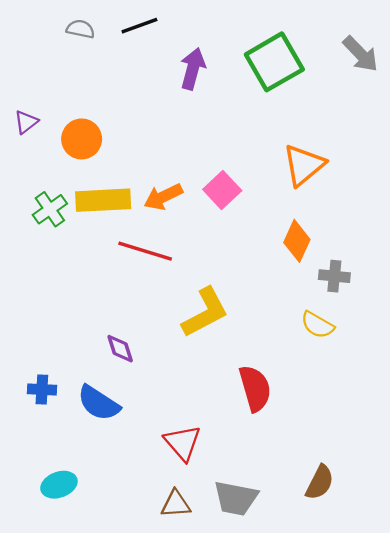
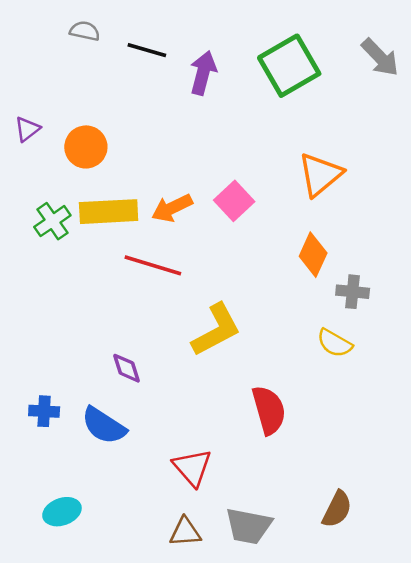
black line: (139, 26) -> (147, 50), moved, turned 36

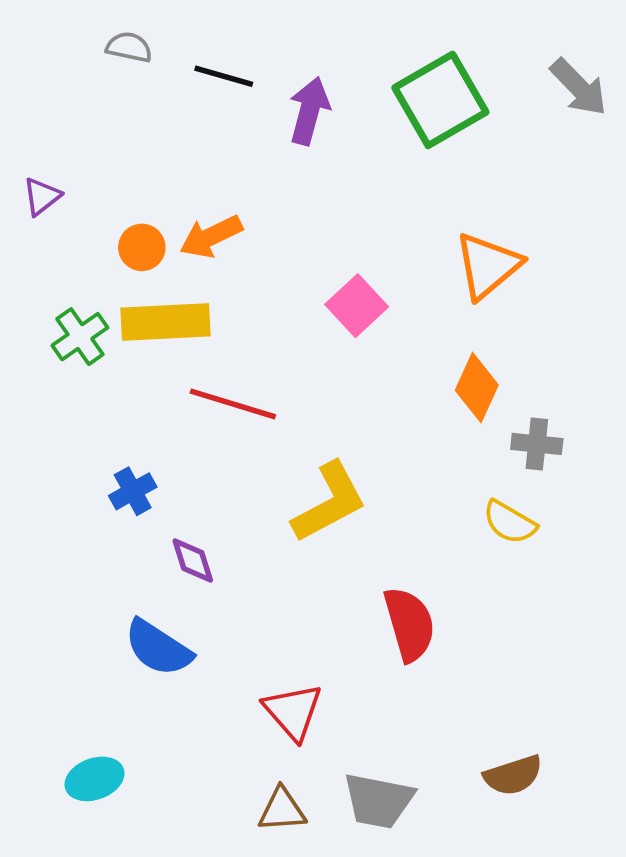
orange circle: (86, 147) -> (142, 247), moved, size x0.7
orange arrow: (172, 208) -> (211, 236), moved
blue cross: (44, 411) -> (133, 491), moved, turned -32
brown semicircle: (337, 509) -> (513, 775), turned 45

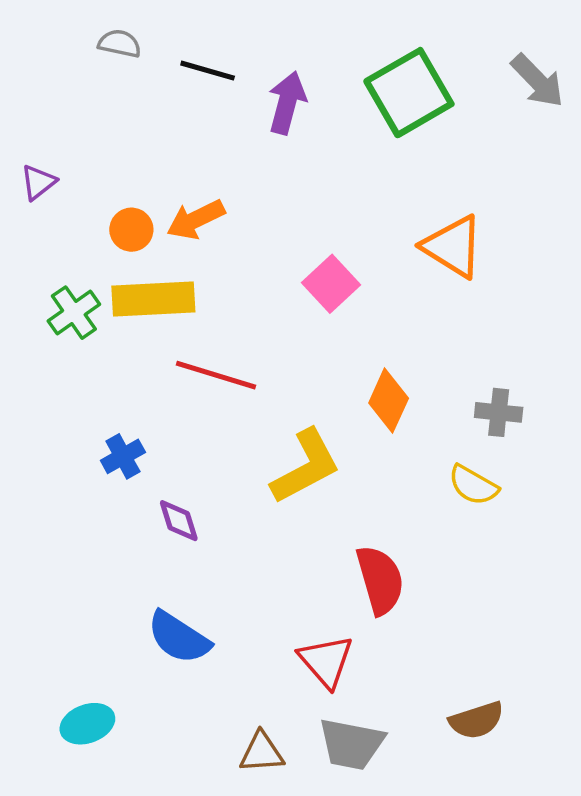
orange triangle: (488, 266) -> (453, 247), turned -48
orange diamond: (477, 388) -> (389, 401), moved
blue semicircle: (158, 648) -> (179, 637), moved
red triangle: (293, 712) -> (326, 661), moved

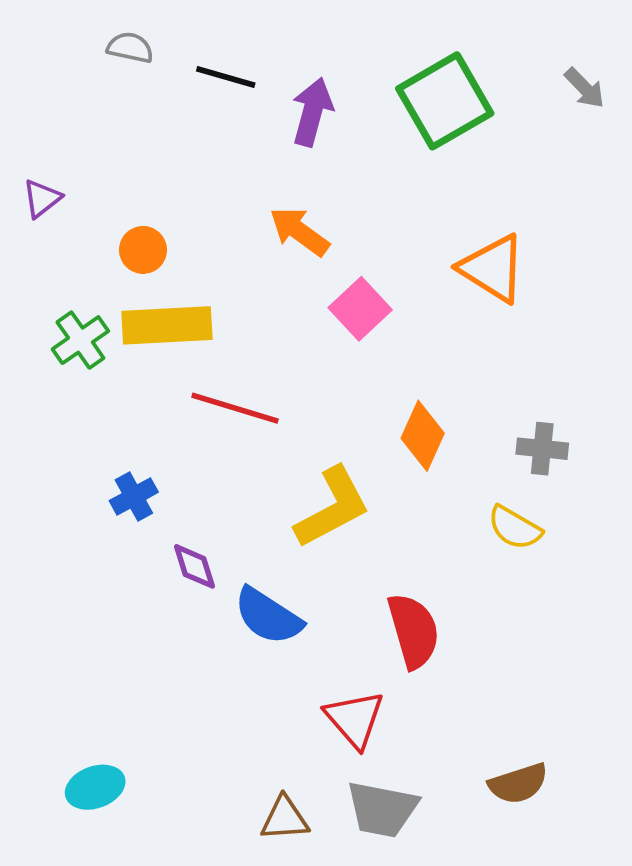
gray arrow: (537, 81) -> (585, 88), size x0.7
orange arrow: (196, 219) -> (299, 232), moved, turned 62
blue semicircle: (179, 637) -> (268, 616), moved

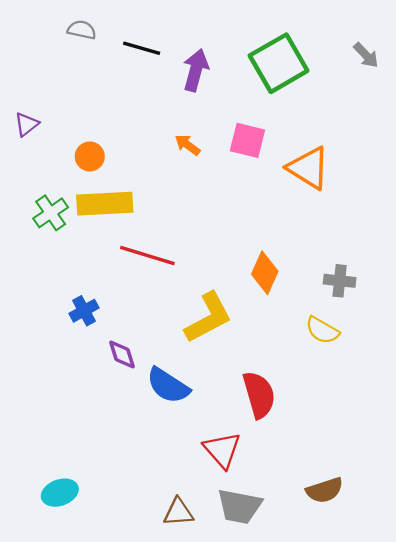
orange arrow: (299, 232) -> (188, 145), size x0.7
pink square: (360, 309) -> (247, 140), moved, turned -33

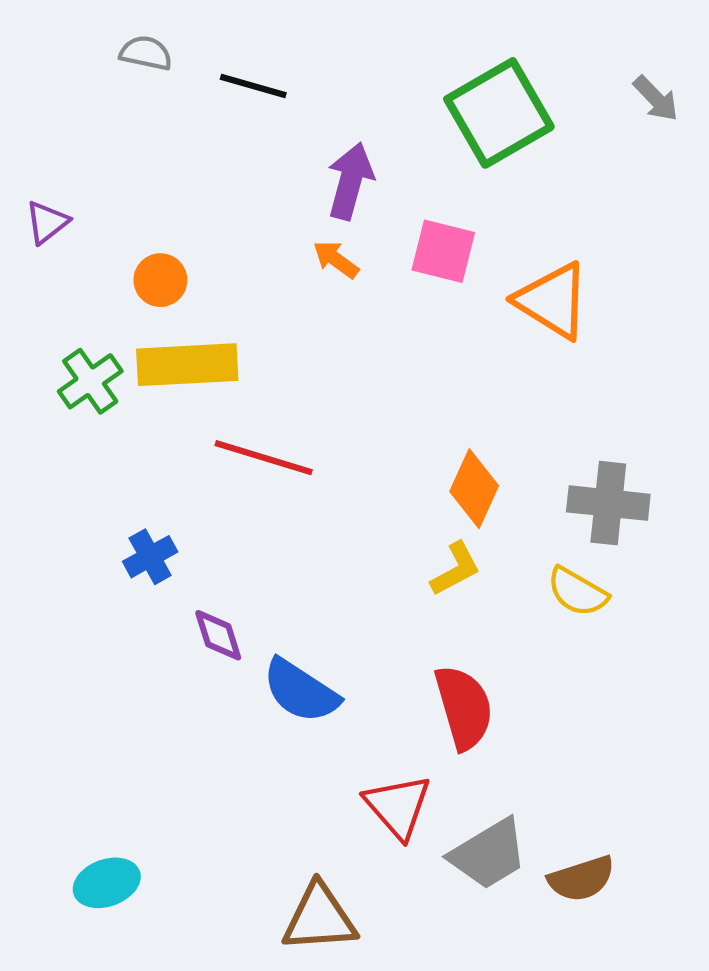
purple arrow: (196, 70) -> (350, 181), moved
gray cross: (340, 281) -> (608, 503), size x1.4
yellow L-shape: (208, 318) -> (456, 569), moved, size x0.6
gray trapezoid: (239, 506) -> (489, 854), moved, turned -42
brown triangle: (178, 512) -> (319, 918), size x1.4

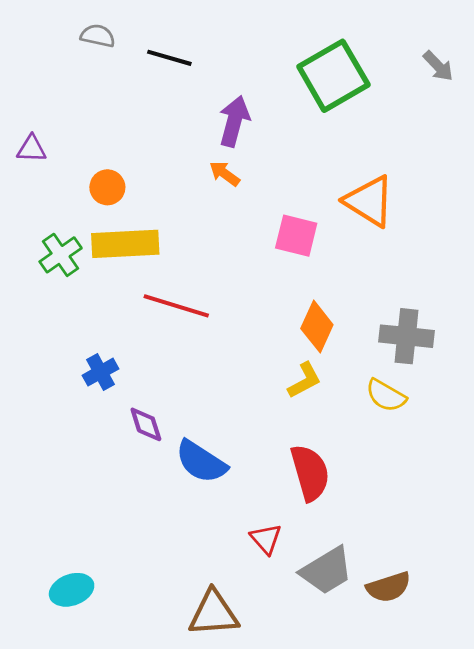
purple triangle: (47, 222) -> (32, 149), turned 40
pink square: (443, 251) -> (296, 236), moved
red triangle: (398, 806) -> (266, 539), size x0.7

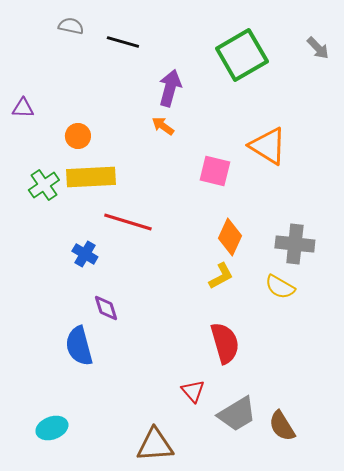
blue cross: (100, 372) -> (85, 254), moved, turned -30
blue semicircle: (201, 462) -> (79, 346), moved, turned 42
brown semicircle: (389, 587) -> (282, 426), turned 76

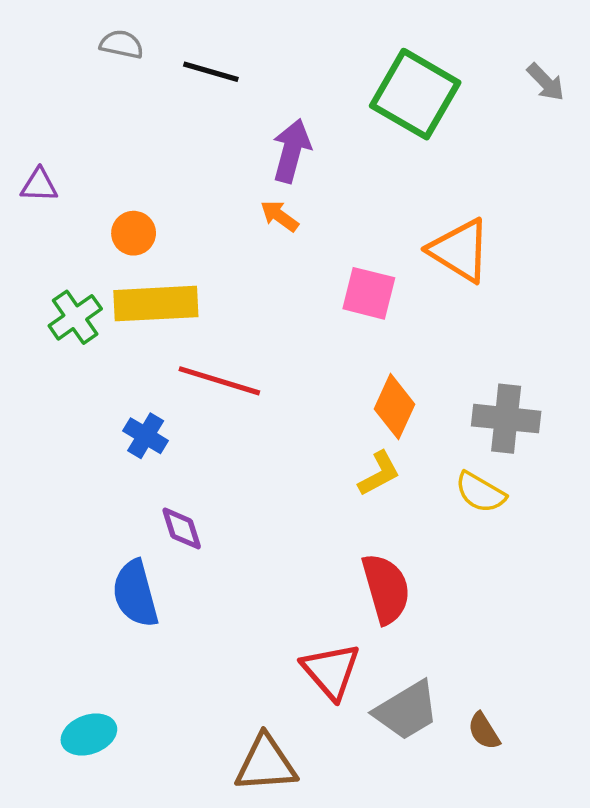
green square: (242, 55) -> (415, 94), turned -30
red triangle: (193, 391) -> (331, 671), size x1.5
brown semicircle: (282, 426) -> (484, 731), size x0.7

